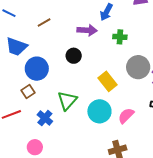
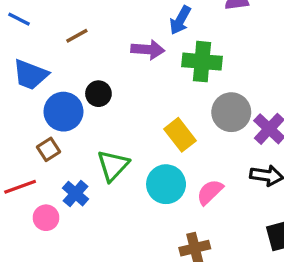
green cross: (120, 37) -> (202, 62), size x1.6
black circle: (74, 56) -> (98, 94), moved
pink circle: (35, 147) -> (46, 218), moved

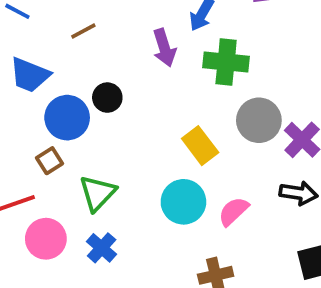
purple arrow: (148, 50) -> (164, 48), turned 68
green triangle: (113, 165) -> (97, 193), moved
blue cross: (75, 194) -> (102, 248), moved
pink circle: (46, 218) -> (46, 239), size x1.4

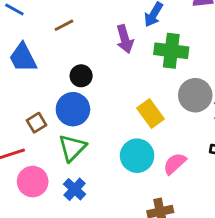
blue trapezoid: (30, 75) -> (23, 58), turned 40
blue circle: (67, 118) -> (73, 109), moved

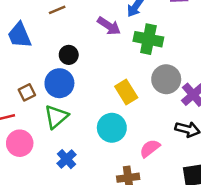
purple arrow: (125, 39) -> (109, 26), turned -45
pink semicircle: (175, 164) -> (150, 148), moved
blue cross: (75, 189) -> (66, 159), moved

